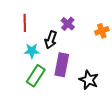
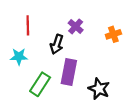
cyan star: (32, 51) -> (19, 57), moved

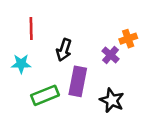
purple cross: (76, 26) -> (111, 55), moved
green rectangle: (40, 84) -> (45, 95), turned 35

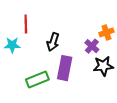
cyan star: (21, 64) -> (12, 45), moved
black star: (112, 100) -> (103, 66), moved, turned -30

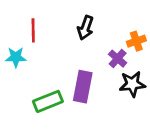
black arrow: (53, 42) -> (85, 28), moved

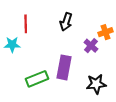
black star: (132, 84) -> (96, 84), moved

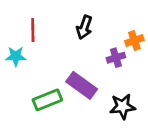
purple cross: (91, 46) -> (116, 58), turned 32
purple rectangle: (64, 67) -> (82, 85), turned -65

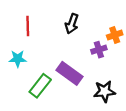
cyan star: (16, 56) -> (18, 59), moved
green rectangle: (47, 100) -> (40, 86), turned -30

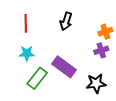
purple cross: (99, 50) -> (101, 50), moved
cyan star: (18, 59) -> (27, 53), moved

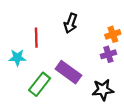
red line: (26, 23) -> (36, 38), moved
cyan star: (27, 53) -> (17, 58), moved

